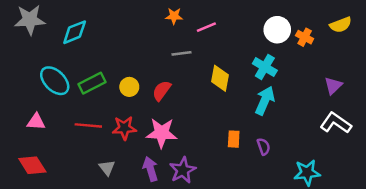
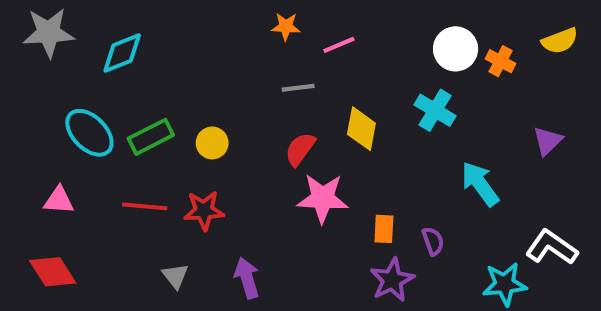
red semicircle: (162, 91) -> (300, 149), moved
cyan arrow: (265, 101) -> (480, 184), moved, turned -60
white L-shape: (336, 123) -> (552, 247), moved
pink star: (162, 133) -> (323, 198), moved
purple star: (183, 170) -> (392, 280), moved

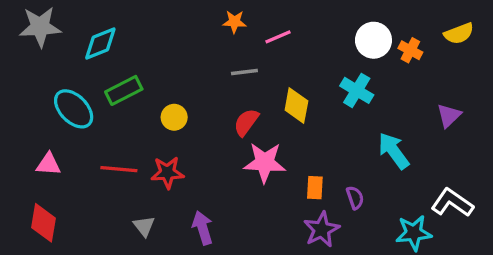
green rectangle: (151, 137) -> (124, 90), moved
red diamond: (53, 272) -> (43, 223), turned 42

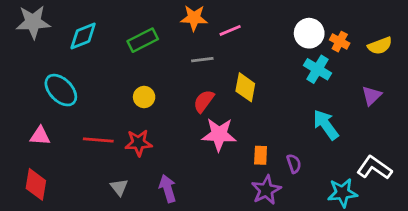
orange star: (234, 22) -> (194, 18), size x1.4
yellow semicircle: (459, 33) -> (380, 46), moved
green rectangle: (124, 90) -> (143, 40), moved
cyan cross: (357, 90) -> (317, 69), moved

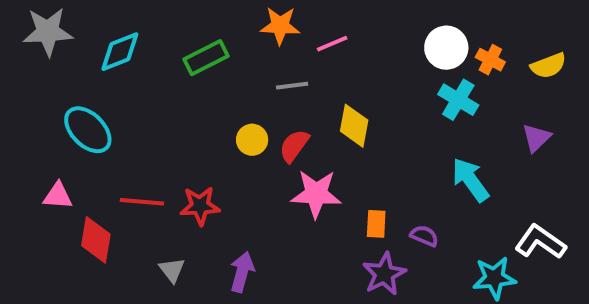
yellow circle: (144, 97) -> (252, 140), moved
purple semicircle: (294, 164) -> (424, 236), turned -48
red diamond: (36, 184) -> (96, 240), moved
purple arrow: (168, 189) -> (242, 272), turned 32

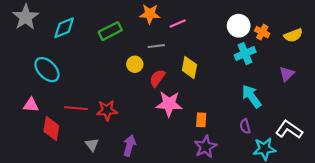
gray star: (48, 32) -> (26, 17), turned -30
cyan cross: (458, 100) -> (245, 54), turned 36
yellow circle: (252, 140) -> (135, 64), moved
purple semicircle: (424, 236) -> (245, 126), moved, turned -128

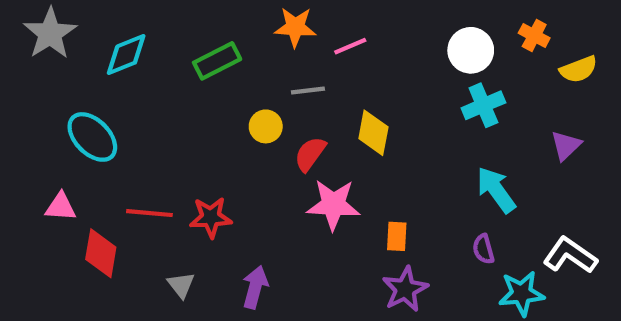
orange cross: (262, 32) -> (534, 36), moved

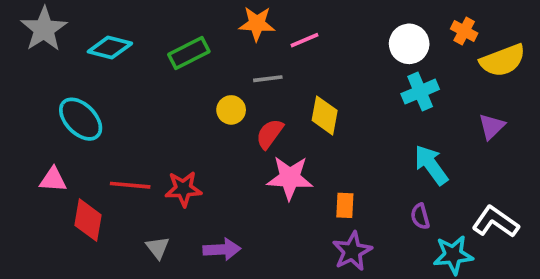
cyan diamond: (126, 55) -> (110, 48), turned 36
yellow semicircle: (579, 69) -> (503, 60), size x1.4
purple arrow: (255, 287) -> (222, 249), turned 72

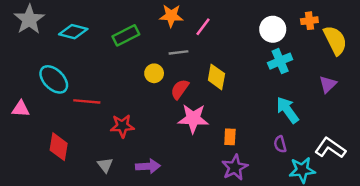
orange cross: (464, 31) -> (309, 21), turned -35
pink line: (305, 40) -> (203, 27), turned -30
yellow semicircle: (503, 60) -> (335, 40), turned -96
pink triangle: (53, 180) -> (21, 109), moved
red line: (130, 185) -> (87, 101), moved

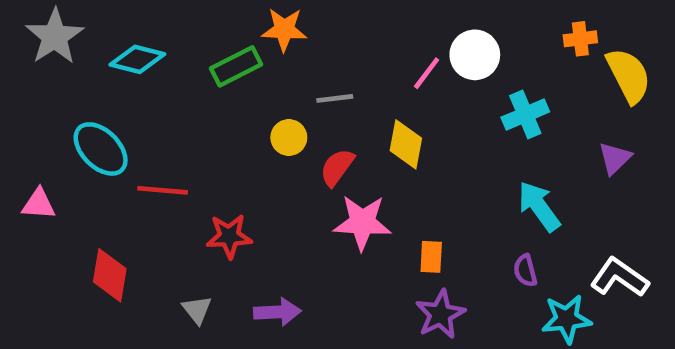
orange star: (171, 16) -> (284, 30), moved
pink line: (203, 27) -> (427, 73), moved
white circle: (273, 29) -> (475, 55), moved

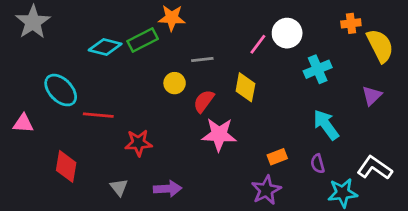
cyan diamond: (137, 59) -> (105, 47), moved
orange rectangle: (431, 257) -> (277, 157), moved, turned 66

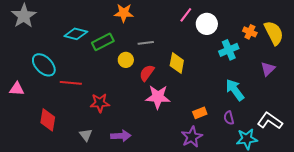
orange cross: (351, 23) -> (250, 32), moved, turned 32
green rectangle: (143, 40) -> (103, 42), moved
pink line: (258, 44) -> (186, 15), moved

